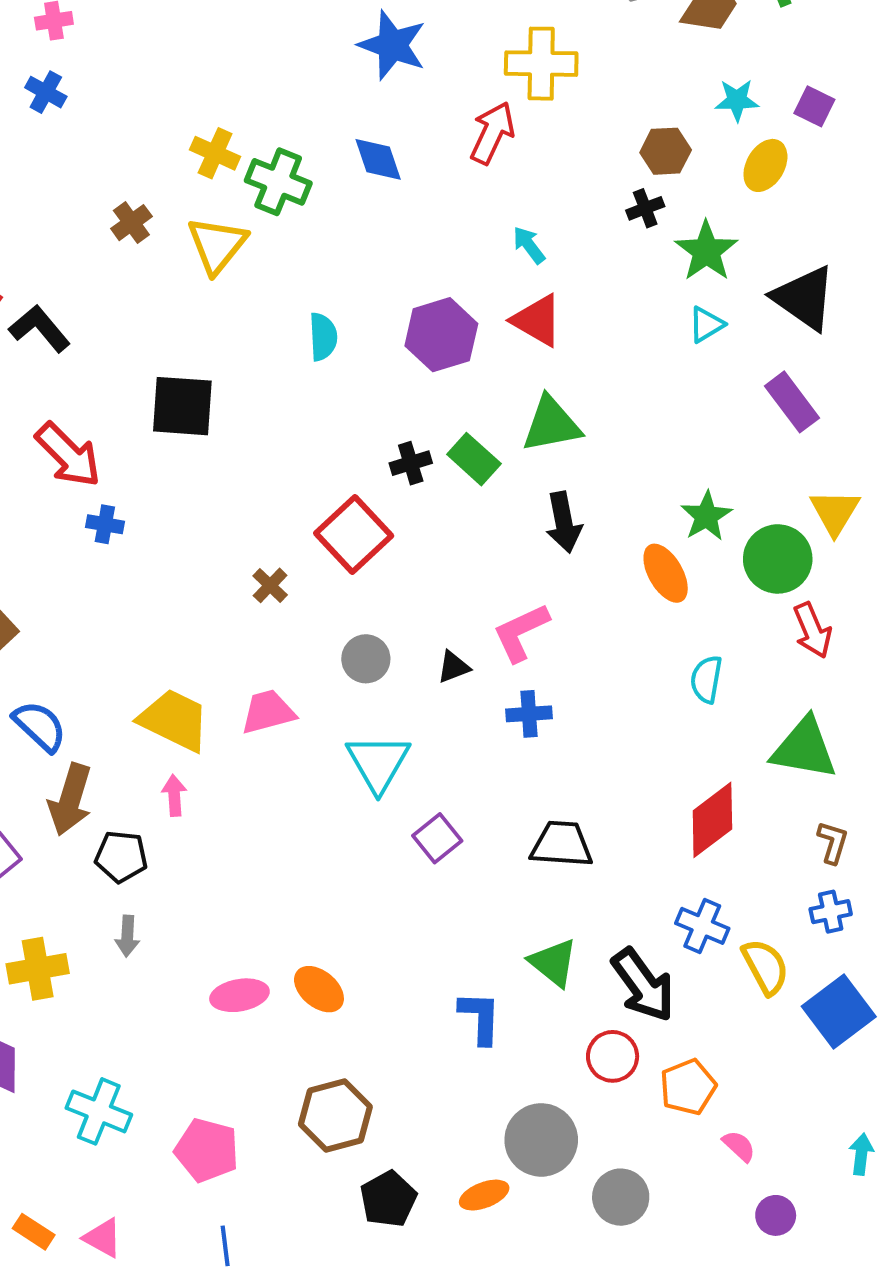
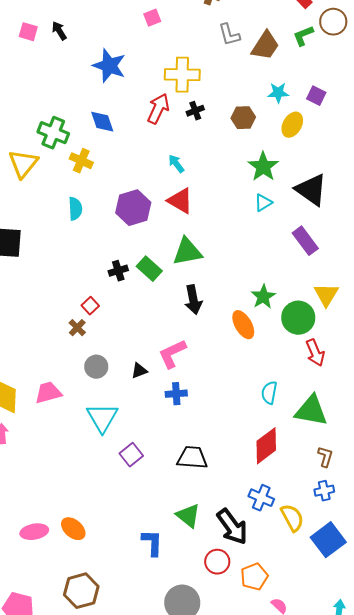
yellow cross: (215, 153) -> (81, 161), moved
black cross: (645, 208) -> (195, 111), moved
red square: (354, 534) -> (90, 306), size x0.5
brown cross: (270, 585) -> (77, 328), moved
cyan semicircle: (706, 679) -> (269, 393), moved

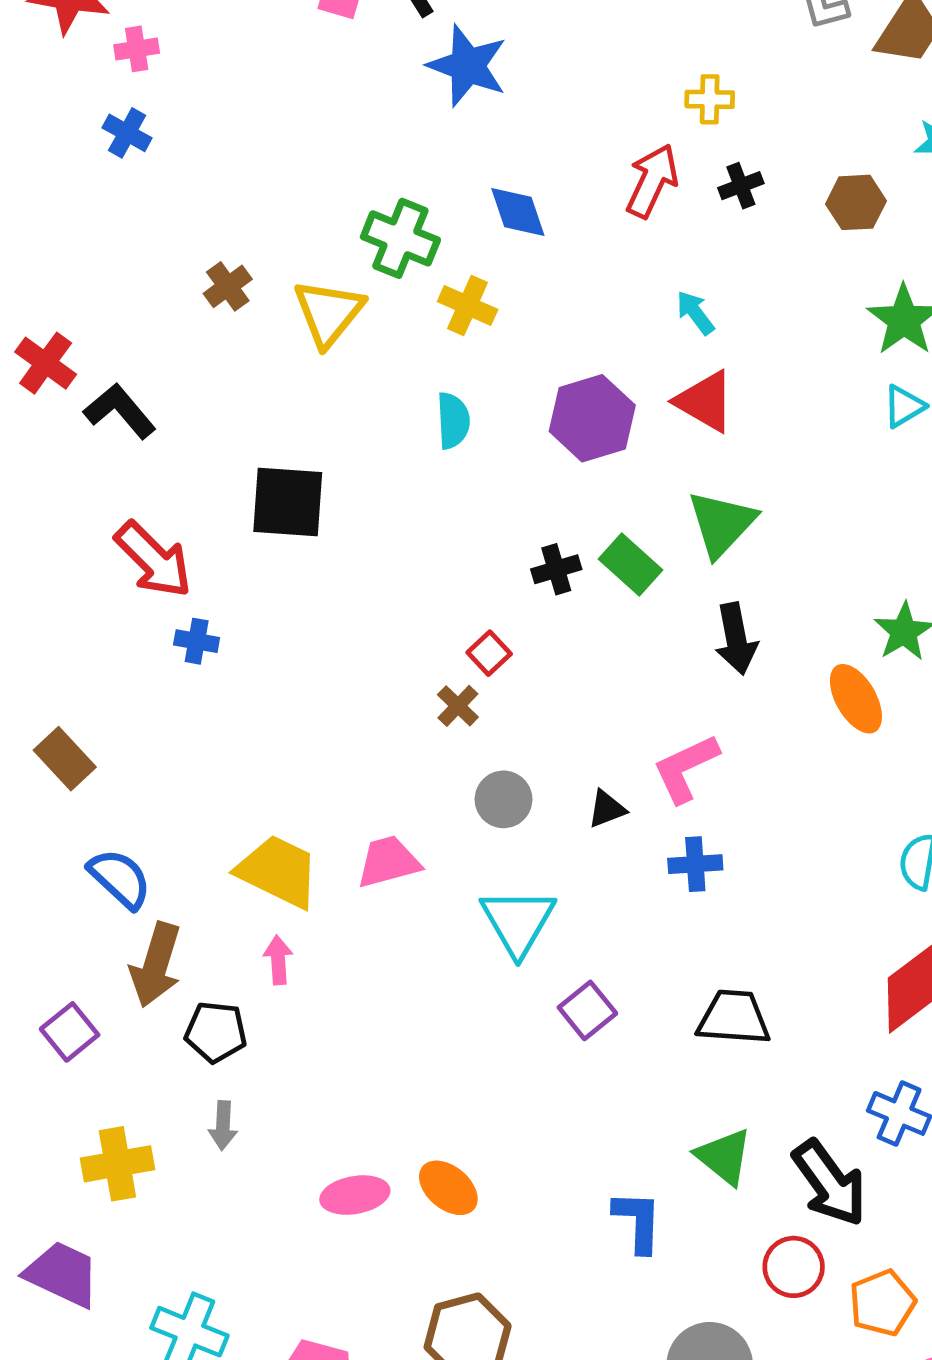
blue star: (109, 66) -> (468, 66), moved
yellow cross: (182, 75) -> (710, 99), size x0.6
green triangle: (187, 252) -> (722, 524), turned -36

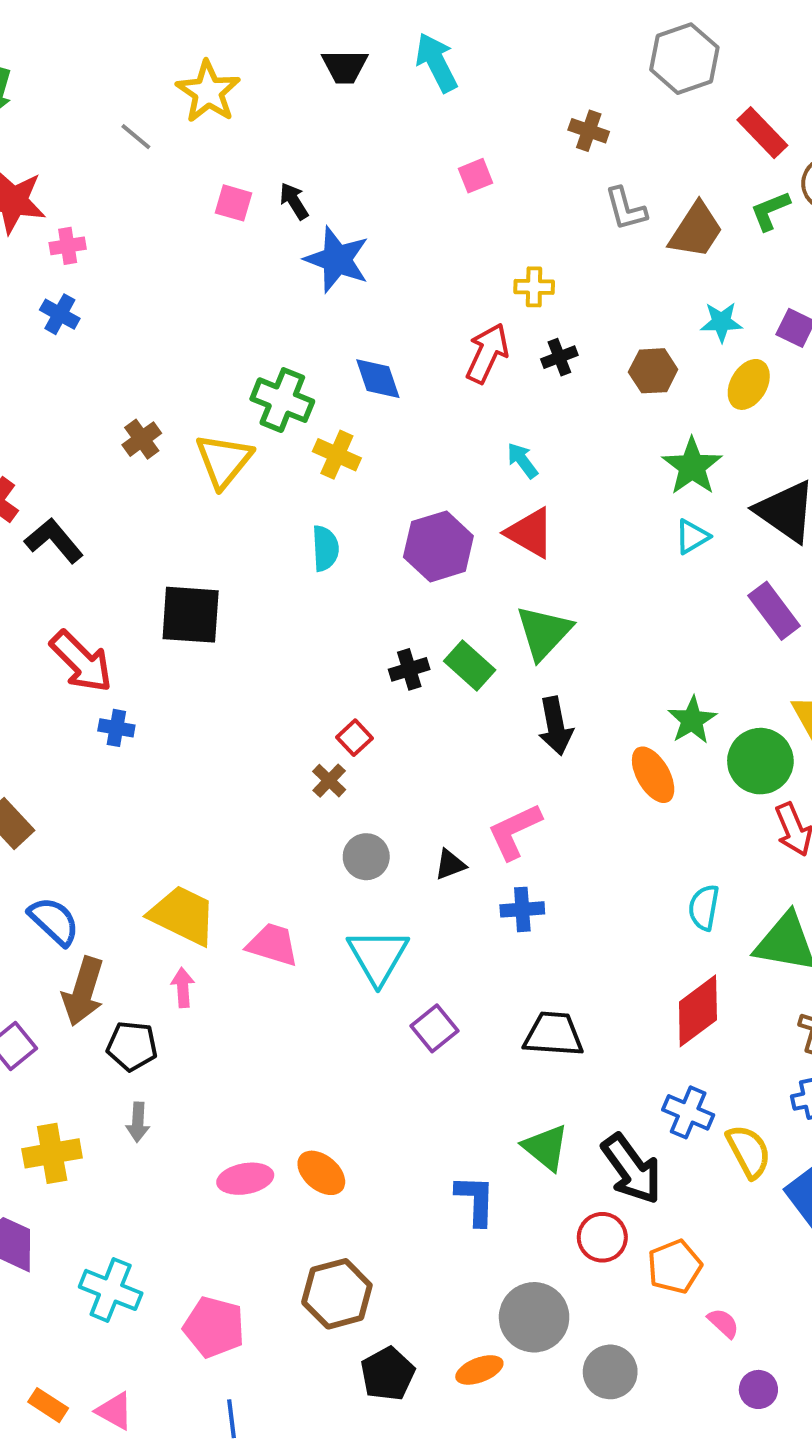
pink trapezoid: (388, 862) -> (273, 945), moved, turned 32

